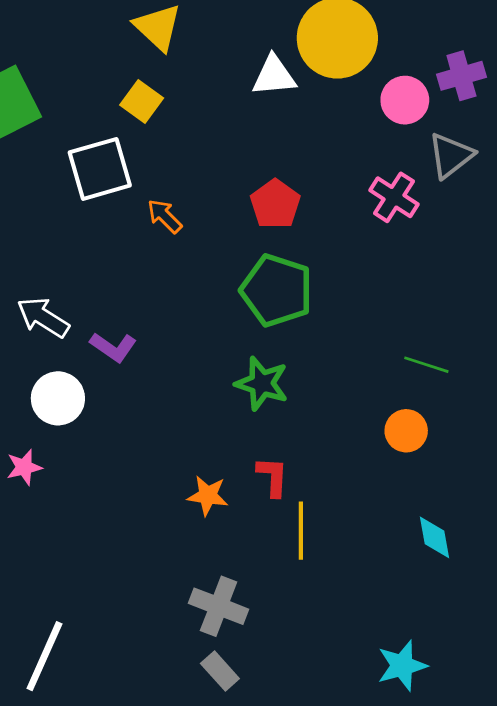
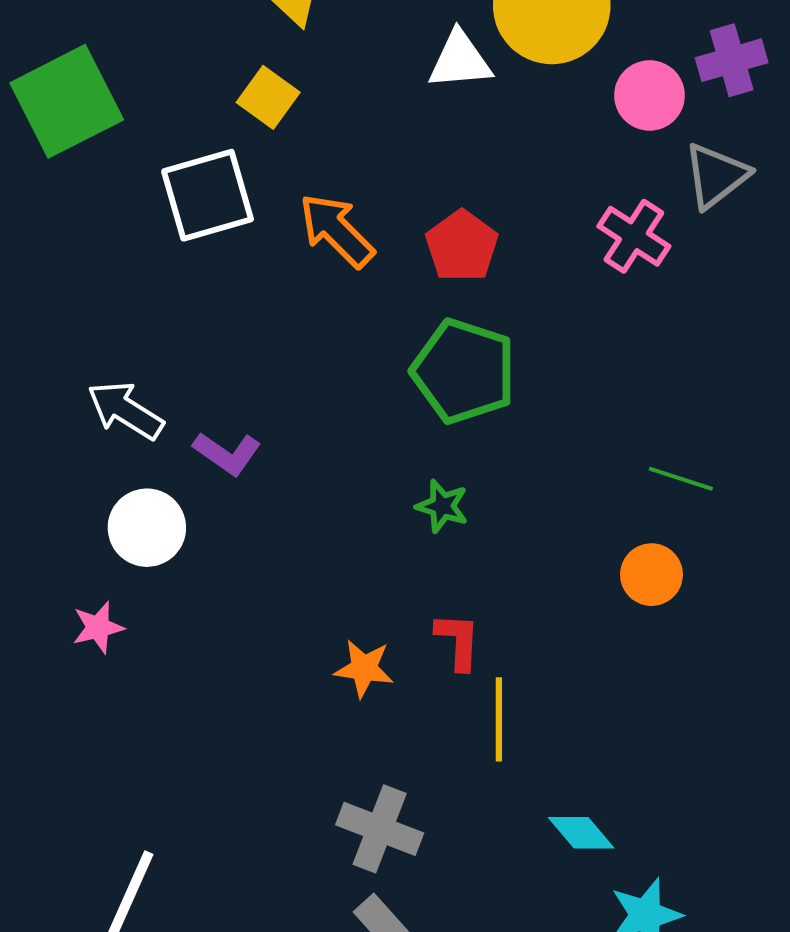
orange arrow: (165, 216) -> (337, 230), moved, size x1.5
green star: (262, 384) -> (442, 506), size x0.7
cyan diamond: (435, 537) -> (581, 833), moved, turned -30

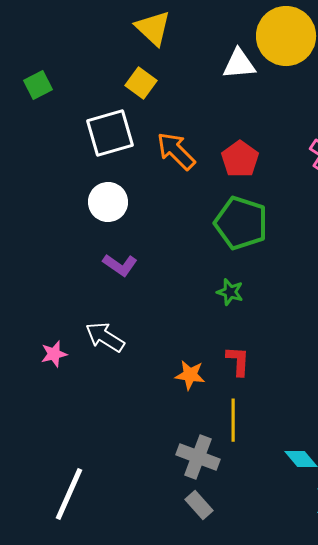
green square: (67, 101) -> (38, 85), size x0.5
white arrow: (125, 410) -> (105, 337), moved
white circle: (147, 528) -> (108, 202), moved
yellow line: (499, 719) -> (233, 420), moved

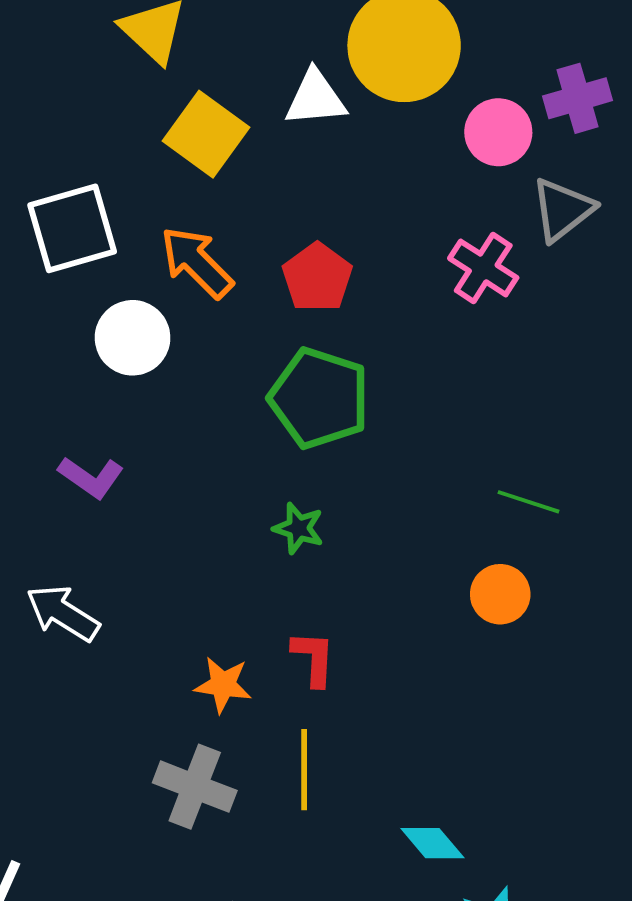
yellow square: (141, 83) -> (206, 134), moved, size x1.4
white circle: (108, 202) -> (133, 338), moved
gray cross: (198, 457) -> (195, 787), moved

